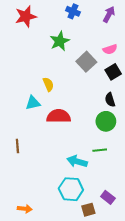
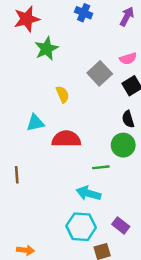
green star: (60, 41) -> (46, 49), moved
yellow semicircle: (48, 84) -> (63, 94), moved
green line: (100, 150) -> (101, 167), moved
purple rectangle: (108, 197) -> (121, 225), moved

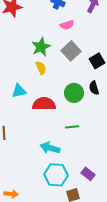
green star: (46, 49) -> (41, 47), moved
pink semicircle: (128, 59) -> (67, 25), moved
green circle: (123, 145) -> (74, 93), moved
cyan arrow: (89, 193) -> (50, 148), moved

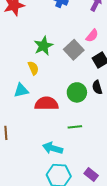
pink semicircle: (67, 25) -> (92, 36), moved, turned -32
yellow semicircle: (41, 68) -> (33, 68), moved

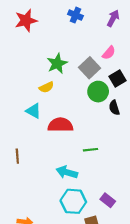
yellow semicircle: (33, 68) -> (46, 87), turned 88
cyan triangle: (21, 90) -> (33, 111), turned 42
green circle: (77, 92) -> (98, 92), moved

